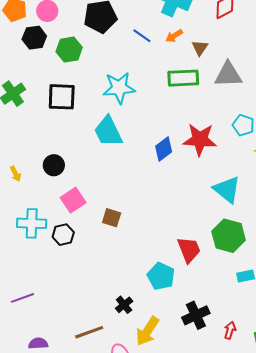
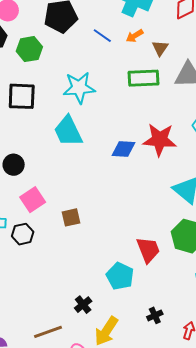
blue diamond: (164, 149) -> (123, 149), turned 40
brown square: (112, 218) -> (71, 217), turned -30
black cross: (196, 315) -> (155, 315), size x0.6

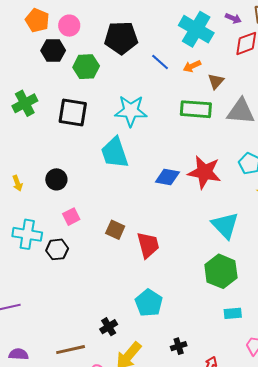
pink square: (33, 200) -> (71, 217), size x0.7
brown square: (71, 217) -> (115, 230), moved, turned 30
red trapezoid: (148, 250) -> (148, 245), moved

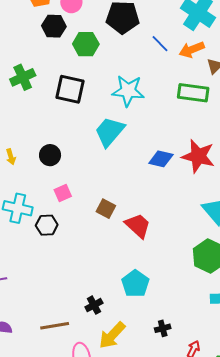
orange arrow: (192, 66) -> (192, 50), size x1.4
cyan trapezoid: (115, 153) -> (110, 132), turned 56
red trapezoid: (148, 245) -> (138, 226), turned -36

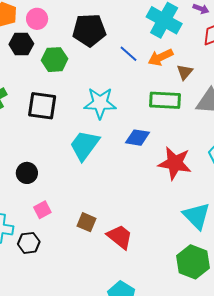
blue diamond: (161, 159) -> (137, 138), moved

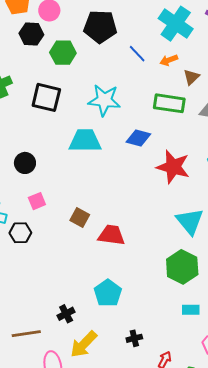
orange arrow: (161, 57) -> (169, 60), size x0.7
cyan trapezoid: (85, 145) -> (85, 141), turned 48
red trapezoid: (120, 237) -> (111, 235), turned -36

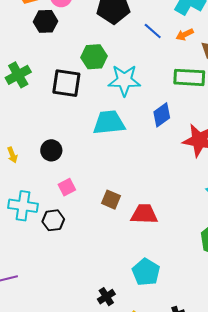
green hexagon: (63, 53) -> (94, 57), moved
blue diamond: (138, 138) -> (162, 115), turned -45

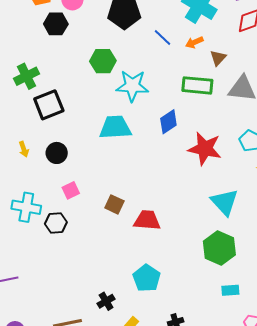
black square: (66, 83) -> (49, 105), moved, turned -32
yellow arrow: (12, 155) -> (24, 149), moved

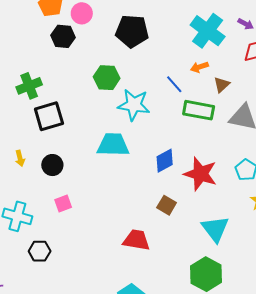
blue line: (163, 38) -> (174, 84), moved
blue diamond: (168, 122) -> (165, 161), moved
brown square: (114, 204) -> (167, 205), moved
black hexagon: (56, 223) -> (40, 251), moved

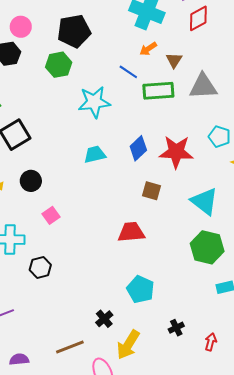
green hexagon: (107, 78) -> (59, 65), moved
cyan trapezoid: (113, 145) -> (95, 154), moved, size x0.7

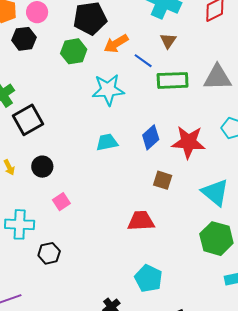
orange arrow: (148, 49) -> (116, 44), moved, size x1.4
brown triangle: (174, 60) -> (168, 41), moved

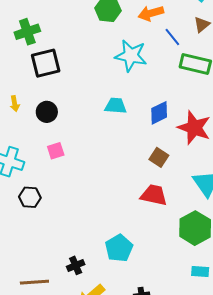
red trapezoid: (141, 221) -> (154, 195), moved

